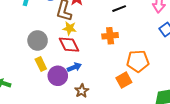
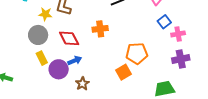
yellow star: (70, 28) -> (45, 14), moved
orange cross: (110, 36) -> (100, 29), moved

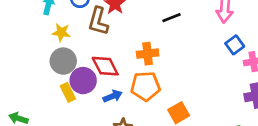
yellow star: (45, 14) -> (61, 32), moved
orange pentagon: (137, 53) -> (145, 86), moved
purple circle: (59, 69) -> (83, 81), moved

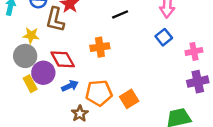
yellow star: (61, 32) -> (31, 35), moved
blue square: (235, 45) -> (164, 37), moved
orange pentagon: (145, 86) -> (99, 93), moved

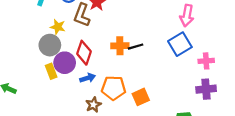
black line: (120, 14) -> (136, 47), moved
blue square: (164, 37) -> (180, 44), size x1.5
red diamond: (63, 59) -> (84, 53), turned 40

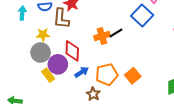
blue square: (180, 44) -> (142, 16), moved

